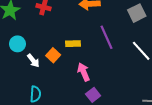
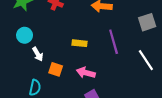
orange square: (53, 55) -> (56, 69), moved, turned -32
pink arrow: (84, 72) -> (86, 73), turned -60

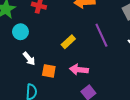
cyan circle: (25, 35) -> (20, 32), moved
yellow rectangle: (79, 43) -> (68, 42), turned -40

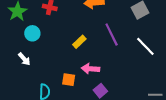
white arrow: (29, 59) -> (24, 59), moved
orange square: (49, 71) -> (69, 80), moved

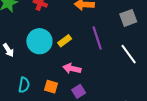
cyan circle: (32, 33) -> (39, 41), moved, size x1.6
orange square: (69, 80) -> (51, 87), moved

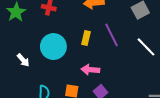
yellow rectangle: (65, 41) -> (86, 38), moved, turned -32

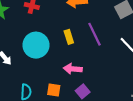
yellow rectangle: (86, 38) -> (69, 37), turned -32

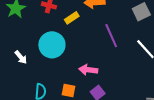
yellow rectangle: (69, 37) -> (72, 18), moved, turned 72

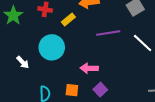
purple line: (111, 36) -> (108, 33), turned -70

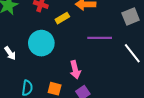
pink arrow: (89, 68) -> (75, 70), turned -114

